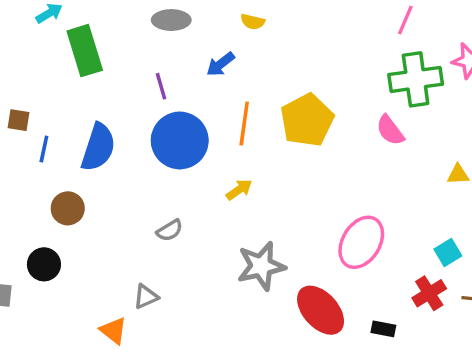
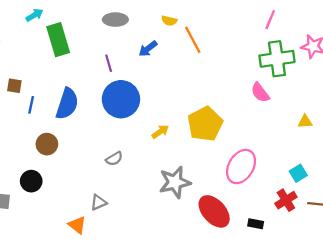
yellow pentagon: (307, 120) -> (205, 124), moved
orange line: (244, 124) -> (193, 40), moved, turned -36

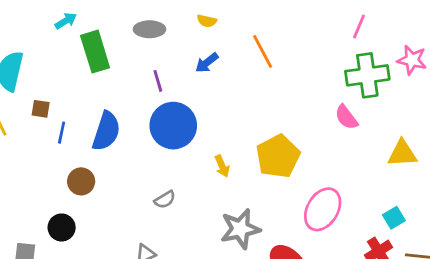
gray ellipse: (115, 20) -> (150, 29), moved
yellow semicircle: (169, 21) -> (207, 21), moved
yellow triangle: (305, 122) -> (402, 153), size x1.6
yellow arrow: (160, 132) -> (222, 166), turned 102

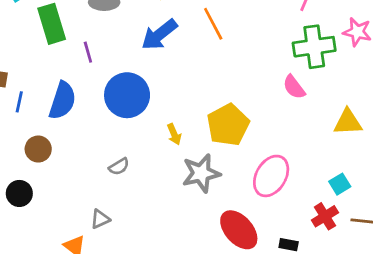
blue arrow: (207, 63) -> (159, 35), size x1.6
purple line: (158, 81) -> (88, 52), moved
gray star: (240, 229) -> (201, 173), moved

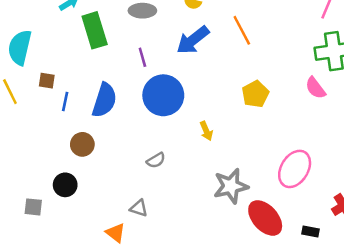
purple line: (88, 52) -> (142, 57), moved
yellow pentagon: (228, 125) -> (255, 94), moved, size x0.7
gray star: (201, 173) -> (231, 186), moved
gray triangle: (100, 219) -> (139, 208), turned 42

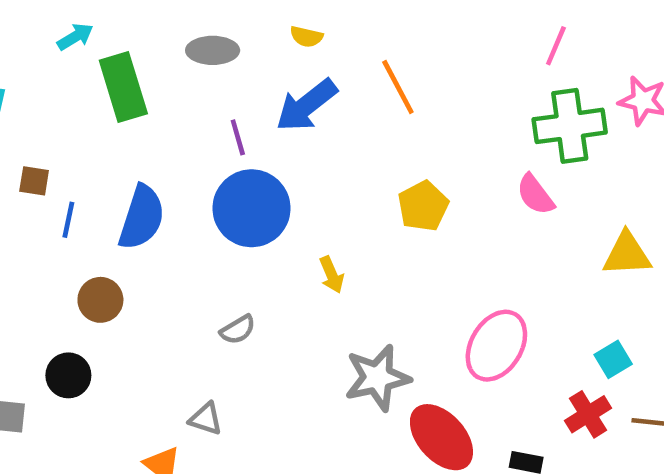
purple line: (142, 57) -> (238, 137), moved

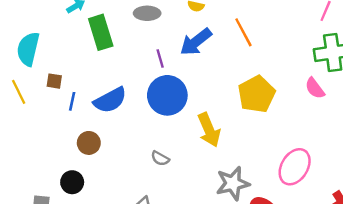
yellow pentagon: (423, 206) -> (257, 94), size x1.4
blue semicircle: (142, 217) -> (110, 100), turned 44
yellow arrow: (332, 275) -> (209, 130), size x1.8
gray semicircle: (238, 330) -> (160, 158), turned 60

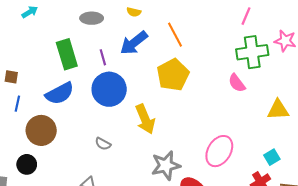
green rectangle: (101, 32) -> (67, 54), moved
yellow pentagon: (257, 94) -> (173, 75), moved
blue line: (72, 101) -> (17, 104), moved
brown circle: (89, 143) -> (41, 130), size x1.5

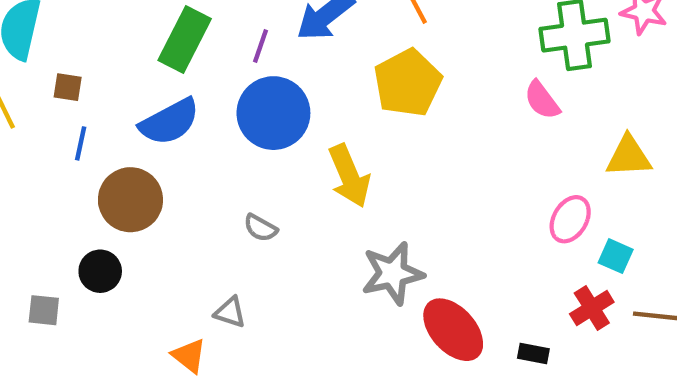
green rectangle: (67, 54) -> (185, 39), turned 44
purple line: (103, 57) -> (260, 46), turned 35
pink ellipse: (219, 151) -> (570, 219), moved, size x0.7
cyan square: (272, 157) -> (616, 256), turned -35

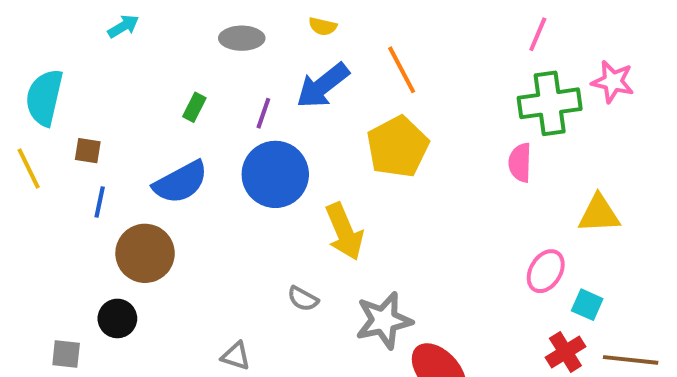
green rectangle: (185, 39) -> (194, 107), size x0.5
pink semicircle: (542, 100) -> (520, 163), turned 39
gray semicircle: (260, 228) -> (303, 299), moved

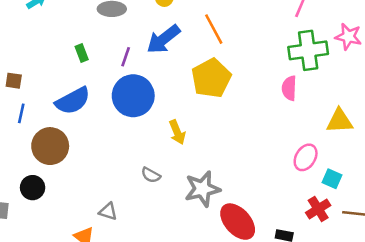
green rectangle: (194, 107) -> (82, 53), turned -48
yellow arrow: (344, 232) -> (177, 132), size x0.7

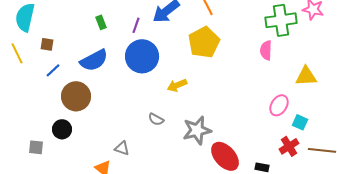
blue line: (21, 113) -> (53, 70), turned 35
yellow arrow: (177, 132) -> (177, 85), turned 90

